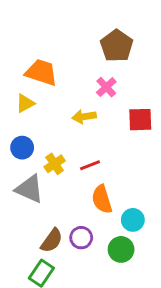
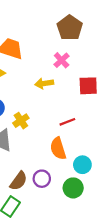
red line: (90, 165) -> (67, 122), moved

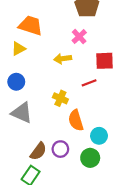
yellow cross: (21, 121) -> (60, 98), moved, turned -32
red line: (67, 122) -> (89, 83), moved

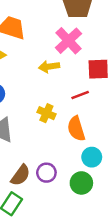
pink cross: (79, 37) -> (68, 41), size x1.5
orange semicircle: (76, 120) -> (76, 129), moved

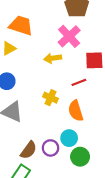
cyan circle: (92, 157) -> (69, 138), moved

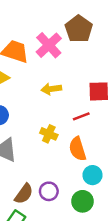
pink cross: (69, 36) -> (49, 45), moved
cyan circle: (69, 138) -> (92, 175), moved

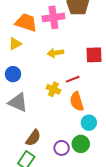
pink cross: (49, 45) -> (53, 17), turned 35
red line: (81, 116) -> (73, 79), moved
purple circle: (49, 191) -> (62, 148), moved

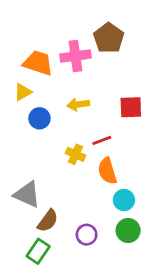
blue circle: (13, 74) -> (39, 118), moved
gray triangle: (18, 102) -> (27, 194), moved
green circle: (81, 144) -> (128, 230), moved

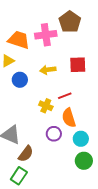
red square: (131, 107) -> (78, 65), moved
purple circle: (87, 235) -> (54, 134), moved

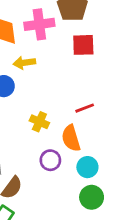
red square: (78, 65) -> (83, 45), moved
yellow arrow: (48, 70) -> (24, 63), moved
red line: (65, 96) -> (85, 108), moved

